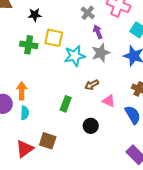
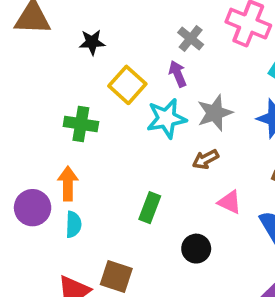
purple arrow: (98, 32) -> (178, 74), moved
yellow square: (54, 38) -> (127, 85), turned 30
green cross: (29, 45) -> (81, 124), moved
brown arrow: (92, 85) -> (205, 159), moved

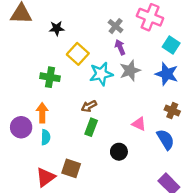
purple arrow: (178, 74) -> (120, 47), moved
brown arrow: (205, 159) -> (89, 106), moved

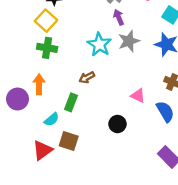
yellow square: (78, 54) -> (46, 21), moved
cyan star: (101, 74) -> (99, 44), turned -30
green rectangle: (91, 127) -> (71, 102), moved
cyan semicircle: (46, 137) -> (52, 119), moved, turned 48

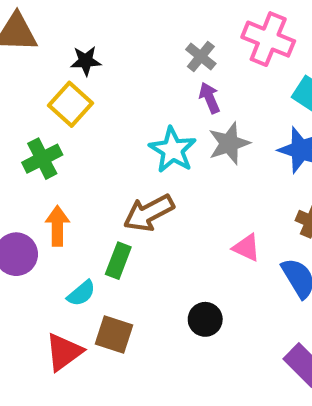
green cross: (47, 48) -> (42, 159), moved, turned -36
brown arrow: (87, 77) -> (149, 213), size x1.6
black circle: (117, 124) -> (205, 319), moved

